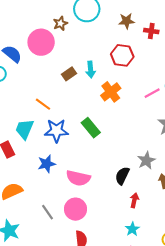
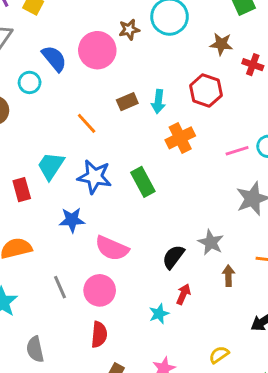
orange line: (43, 104) -> (87, 123), moved
gray star: (146, 160) -> (211, 242), turned -30
cyan star: (132, 229) -> (159, 314), moved

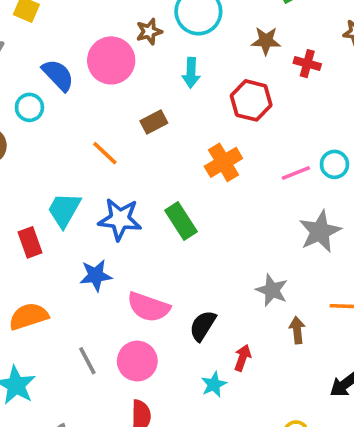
cyan arrow: (158, 102) -> (191, 73), moved
black semicircle: (173, 257) -> (203, 326), moved

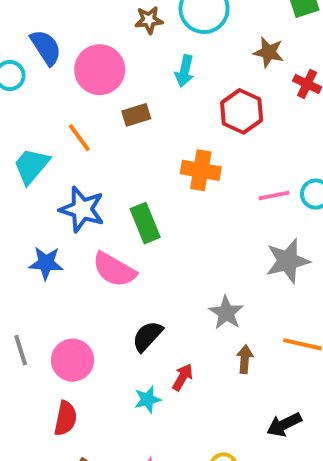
pink circle: (111, 60) -> (100, 70), moved
orange cross: (223, 162) -> (201, 170), turned 30
cyan trapezoid: (64, 210) -> (31, 166), moved
pink semicircle: (149, 307) -> (114, 270), moved

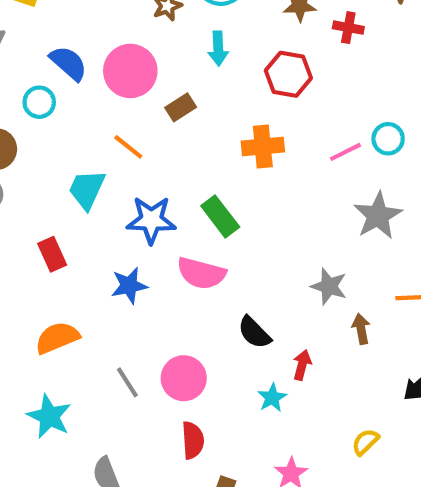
black semicircle: (147, 336) -> (254, 332), turned -72

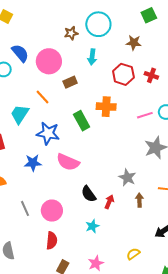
red cross: (348, 28) -> (151, 75), moved
green rectangle: (220, 216) -> (82, 121), moved
red arrow: (302, 365) -> (109, 202), moved

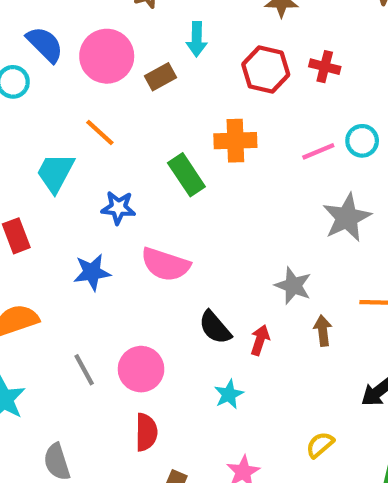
brown rectangle: (70, 82) -> (161, 77), moved
blue star: (48, 133) -> (118, 208), size x0.7

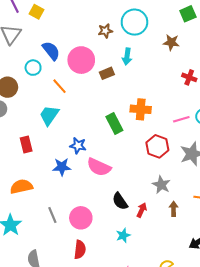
red hexagon: (266, 70) -> (157, 146), moved
orange line: (100, 133) -> (59, 86), moved
blue star: (118, 208) -> (78, 146), moved

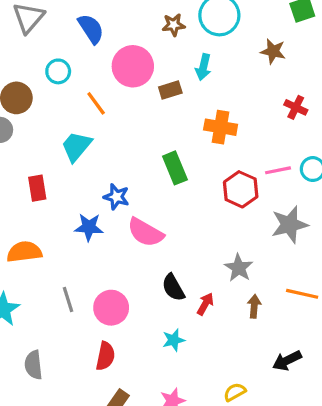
blue semicircle: (51, 51) -> (91, 29), moved
orange cross: (141, 109) -> (221, 127), moved
red hexagon: (157, 146) -> (241, 189), moved

